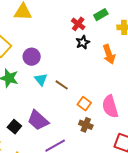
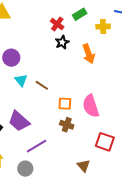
orange square: (84, 104) -> (65, 104), turned -32

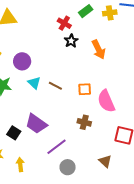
yellow cross: (103, 27) -> (110, 13), moved
orange square: (65, 104) -> (85, 89), moved
gray circle: (25, 169) -> (68, 167), moved

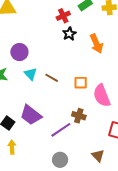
red cross: (64, 23) -> (63, 16), turned 32
purple line: (56, 147) -> (61, 130), moved
yellow arrow: (20, 165) -> (12, 147), moved

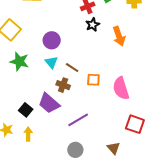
purple circle: (19, 52) -> (52, 40), moved
orange square: (81, 83) -> (93, 80), moved
brown cross: (79, 116) -> (63, 85), moved

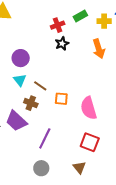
orange arrow: (119, 36) -> (99, 49), moved
purple line: (78, 120) -> (45, 138), turned -35
red square: (135, 124) -> (90, 142), moved

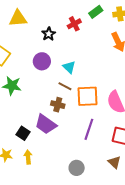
black star: (62, 44) -> (49, 34), moved
cyan triangle: (20, 80) -> (69, 67), moved
orange square: (61, 99) -> (87, 96), size x1.6
purple line: (45, 138) -> (89, 129), moved

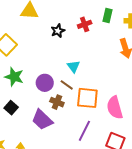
green rectangle: (96, 12) -> (107, 16), turned -48
purple circle: (42, 61) -> (45, 83), moved
black square: (23, 133) -> (11, 108), moved

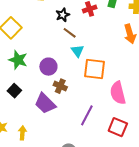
brown line: (67, 85) -> (70, 33), moved
orange square: (87, 98) -> (95, 69), moved

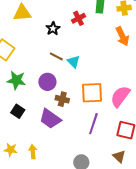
brown line: (70, 33) -> (56, 56), moved
orange square: (95, 69) -> (92, 93), moved
pink semicircle: (118, 93) -> (120, 96), turned 60

